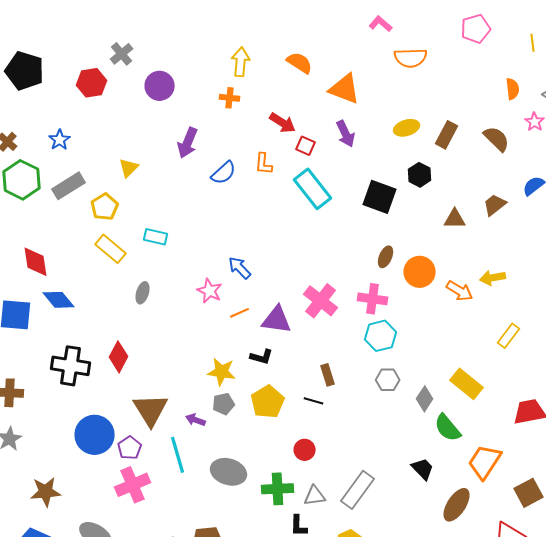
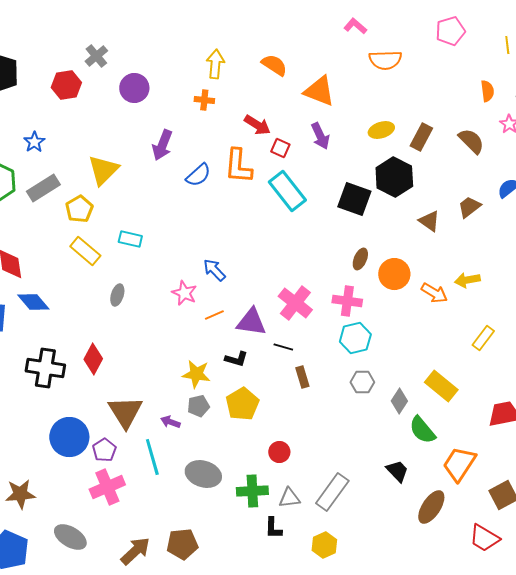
orange L-shape: (264, 164) -> (238, 166), size x1.6
yellow triangle: (129, 168) -> (103, 170), size x1.6
black hexagon: (420, 175) -> (394, 177), size x1.6
brown triangle: (455, 219) -> (429, 221), turned 35
black line: (314, 401) -> (283, 347), moved

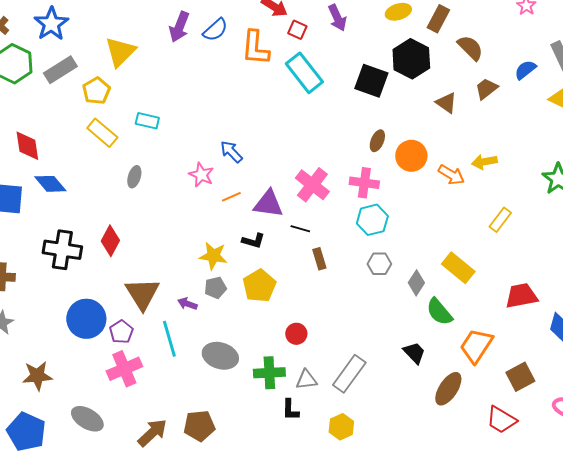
brown semicircle: (471, 141) -> (470, 48), moved
blue star: (34, 142) -> (51, 24), size x1.6
blue semicircle: (198, 175) -> (215, 30), moved

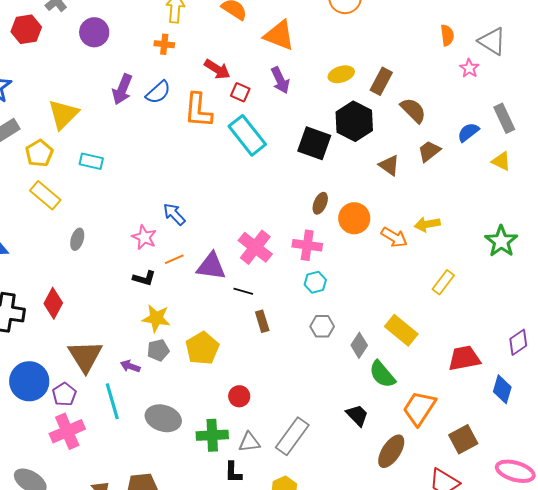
cyan rectangle: (147, 121) -> (91, 161), moved
cyan hexagon: (372, 220) -> (315, 282), size x0.7
black L-shape: (253, 241) -> (144, 278), moved

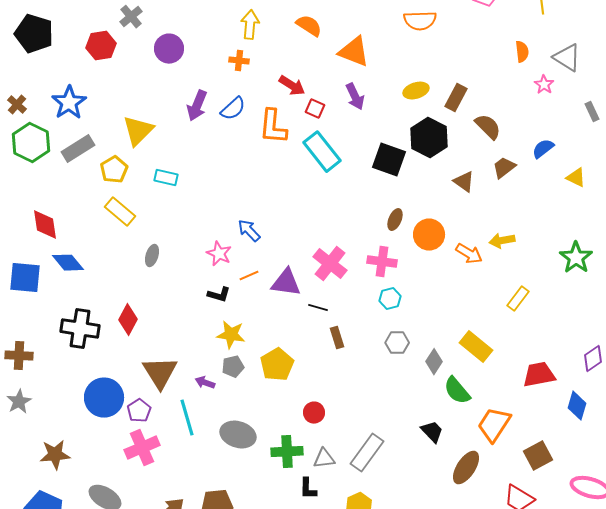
gray rectangle: (504, 118) -> (592, 112), moved, size x0.7

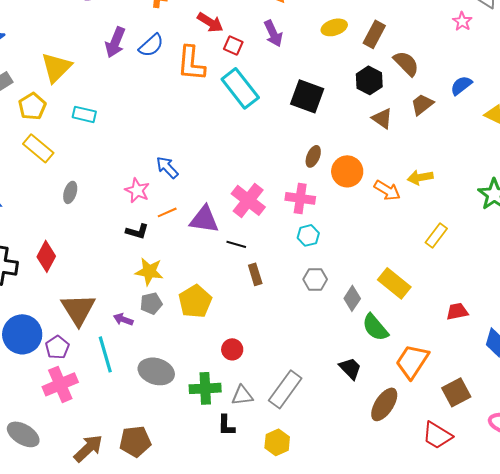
black hexagon: (429, 138) -> (369, 80), moved, size x0.7
red trapezoid: (539, 375) -> (457, 311), size x0.7

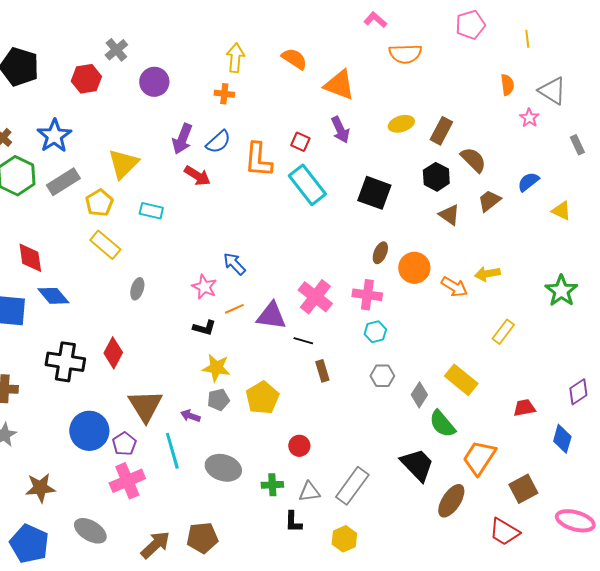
red arrow: (210, 22) -> (197, 176), moved
black trapezoid: (350, 368) -> (417, 465), size x1.5
green cross: (205, 388) -> (272, 485), size x0.7

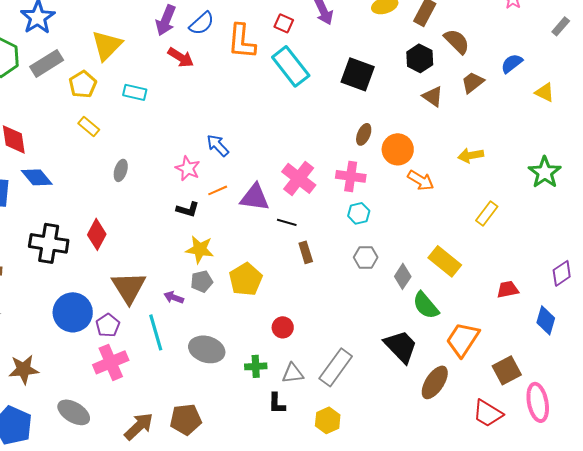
gray rectangle: (577, 145) -> (561, 26), turned 66
yellow rectangle: (105, 245) -> (89, 126), size x0.7
orange arrow: (454, 287) -> (421, 180), moved
pink ellipse: (575, 521) -> (538, 402), moved, turned 63

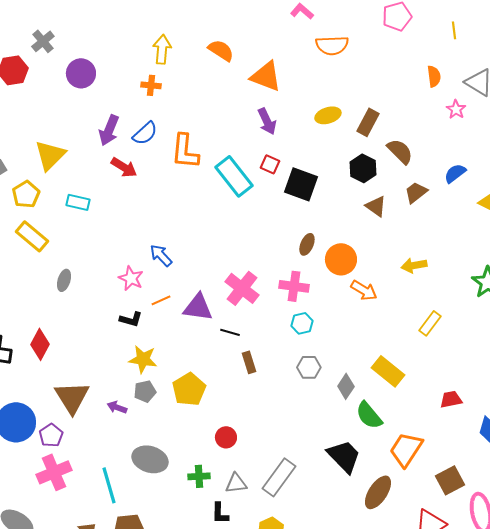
red square: (284, 23) -> (270, 164), moved
yellow rectangle: (89, 126) -> (32, 236), size x1.5
cyan line: (156, 332) -> (109, 485), moved

